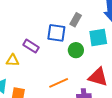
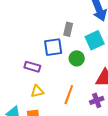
yellow triangle: (13, 60) -> (37, 91), moved
orange line: (59, 83) -> (69, 95), turned -30

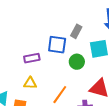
purple rectangle: (32, 67) -> (32, 58), turned -42

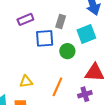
purple rectangle: (32, 58) -> (25, 19), moved

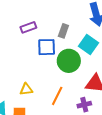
cyan square: (86, 34) -> (89, 45), turned -36
green circle: (67, 51) -> (69, 61), size x1.5

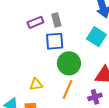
gray rectangle: (63, 31) -> (56, 20), moved, turned -32
green circle: (69, 61) -> (69, 63), moved

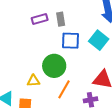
blue square: (55, 41) -> (71, 41), moved
green circle: (69, 63) -> (54, 66), moved

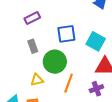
gray rectangle: (61, 19) -> (33, 46), moved
cyan square: (99, 40) -> (96, 41), moved

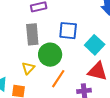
gray rectangle: (33, 46) -> (32, 34), size x1.5
yellow triangle: (37, 80) -> (28, 68), turned -48

